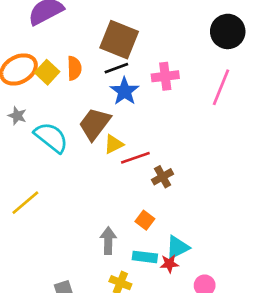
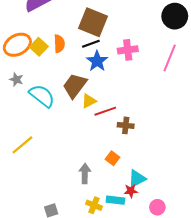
brown cross: (163, 177) -> (126, 125), turned 35
cyan rectangle: (145, 257) -> (115, 200), moved

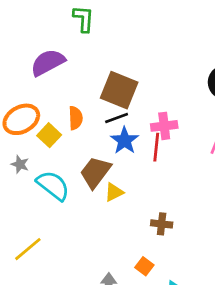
yellow square: (39, 47) -> (49, 135), moved
red line: (105, 111) -> (156, 147), moved, turned -65

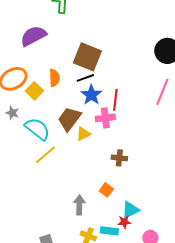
pink cross: (164, 126) -> (105, 118), moved
yellow line: (28, 249) -> (45, 155), moved

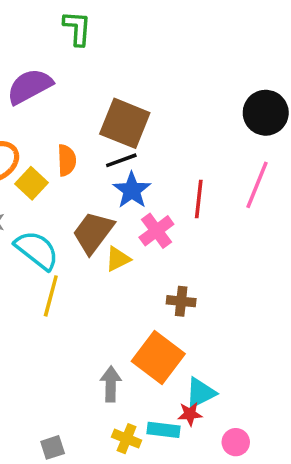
red line: (115, 100) -> (199, 199), moved
pink cross: (105, 118) -> (156, 231), turned -30
yellow line: (45, 155) -> (51, 296), turned -35
orange square: (106, 190) -> (158, 358), size x2.0

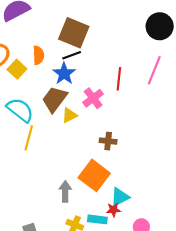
blue star: (132, 190) -> (64, 73), moved

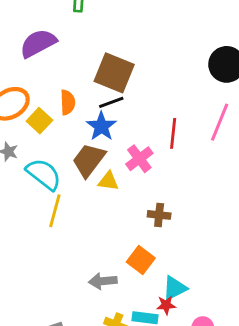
yellow triangle: (69, 115) -> (108, 181), turned 35
orange square: (94, 175) -> (141, 260), size x0.7
gray arrow: (65, 192) -> (103, 281), turned -96

